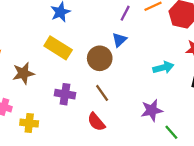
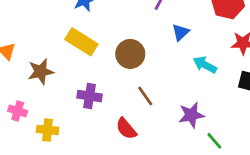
blue triangle: (119, 40) -> (180, 32), moved
cyan arrow: (163, 68) -> (205, 65), turned -138
brown line: (102, 93) -> (145, 96), moved

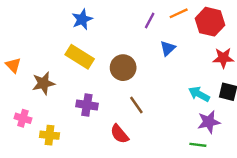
cyan arrow: (205, 65) -> (199, 94), moved
purple star: (191, 115) -> (209, 122), moved
green line: (214, 141) -> (198, 145), turned -42

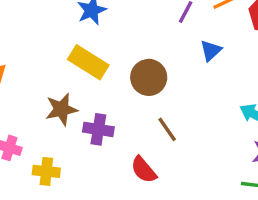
brown star: (43, 83) -> (61, 109), moved

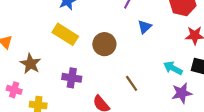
brown star: (61, 109) -> (30, 64), moved, turned -30
brown line: (167, 129) -> (132, 83), moved

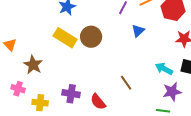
brown circle: (104, 44) -> (91, 37), moved
purple cross: (72, 78) -> (71, 94), moved

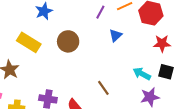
yellow rectangle: (65, 38) -> (29, 42), moved

